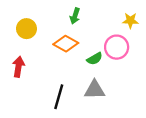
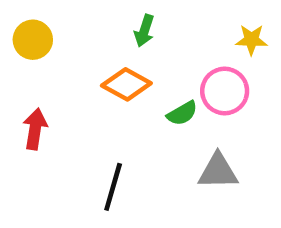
yellow circle: (26, 29) -> (33, 40), moved
gray triangle: (95, 90) -> (218, 171), moved

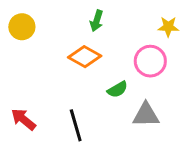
green semicircle: (182, 113) -> (117, 89), moved
red arrow: (35, 129) -> (23, 119), moved, turned -60
black line: (113, 187) -> (76, 125), turned -32

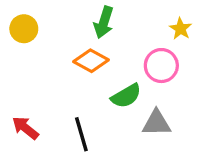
green arrow: (97, 21) -> (104, 22), size x1.4
yellow star: (168, 27) -> (180, 29), turned 30
green semicircle: (117, 89) -> (126, 96), size x1.4

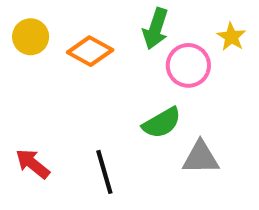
green arrow: (104, 22) -> (156, 29), moved
orange diamond: (91, 61) -> (90, 51), moved
pink circle: (161, 66) -> (188, 65), moved

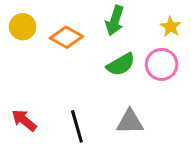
pink circle: (188, 65) -> (162, 64), moved
green semicircle: (162, 123) -> (121, 64), moved
gray triangle: (201, 158) -> (130, 122), moved

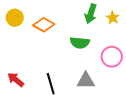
green arrow: (115, 21) -> (91, 14), moved
green semicircle: (121, 64) -> (80, 43), turned 36
pink circle: (162, 64) -> (112, 57), moved

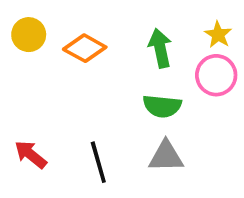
green arrow: (91, 14) -> (160, 48), moved, turned 150
green semicircle: (80, 43) -> (162, 106), moved
pink circle: (112, 57) -> (216, 75), moved

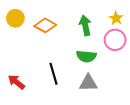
black line: (98, 162) -> (53, 74), moved

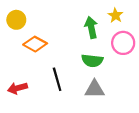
yellow star: (116, 18) -> (115, 15), moved
orange diamond: (45, 25) -> (35, 44), moved
red arrow: (16, 82) -> (17, 88), turned -54

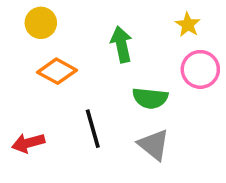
yellow circle: (16, 20) -> (41, 23), moved
green arrow: (91, 28) -> (121, 44), moved
gray triangle: (95, 89) -> (154, 145), turned 40

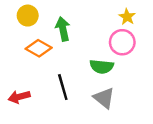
green arrow: (121, 44) -> (63, 29), moved
pink circle: (200, 69) -> (122, 42), moved

